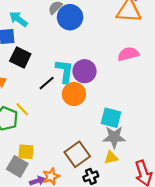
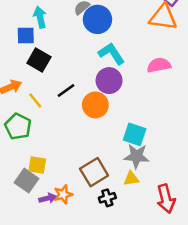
cyan arrow: (18, 19) -> (40, 17), turned 36
cyan L-shape: (65, 71) -> (111, 54), moved, turned -45
yellow line: (22, 109) -> (35, 101), moved

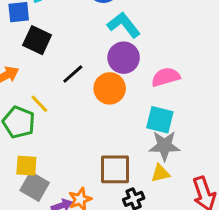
pink semicircle: (159, 65) -> (166, 77), moved
yellow line: (35, 101) -> (39, 104), moved
yellow square: (37, 165) -> (26, 166), moved
brown square: (94, 172) -> (115, 169), turned 36

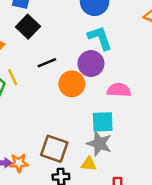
cyan square: (160, 120) -> (103, 122), turned -35

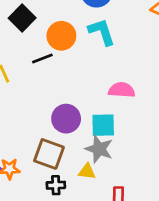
purple circle: (91, 64) -> (66, 119), moved
orange circle: (72, 84) -> (61, 36), moved

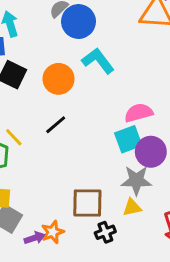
black line: (42, 58) -> (56, 125), moved
purple circle: (66, 119) -> (151, 152), moved
cyan square: (103, 125) -> (128, 139), moved

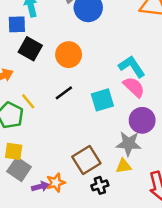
cyan L-shape: (98, 61) -> (132, 67), moved
pink semicircle: (139, 113) -> (134, 87), turned 55
cyan square: (128, 139) -> (102, 100), moved
brown square: (87, 203) -> (86, 160), turned -36

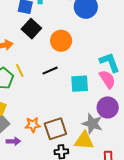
yellow triangle: (124, 166) -> (84, 141), size x1.5
orange star: (56, 183) -> (33, 125), moved

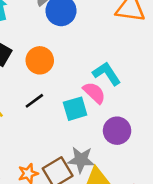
pink semicircle: (107, 79) -> (94, 93), moved
gray star: (92, 124) -> (81, 160), moved

